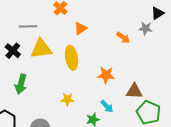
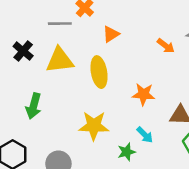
gray line: (28, 26) -> (60, 24), moved
black cross: (13, 51) -> (23, 51), moved
yellow star: (67, 99) -> (94, 126), size x1.6

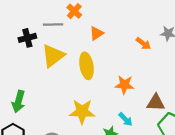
black cross: (23, 51) -> (27, 38), moved, turned 36
yellow triangle: (60, 60) -> (53, 56), turned -30
green arrow: (34, 106) -> (18, 101), moved

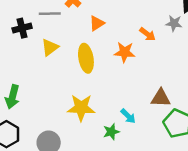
yellow triangle: (53, 56) -> (50, 47), size x0.7
orange star: (124, 85) -> (125, 52), moved

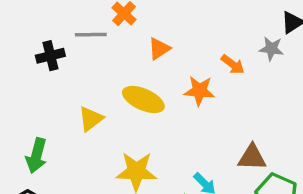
yellow triangle: (50, 47) -> (91, 119), moved
yellow ellipse: (86, 58) -> (143, 99), turned -56

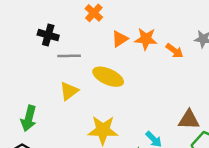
gray line: (91, 35) -> (69, 56), moved
black cross: (50, 56) -> (48, 35), moved, turned 30
orange star: (199, 91) -> (146, 39), moved

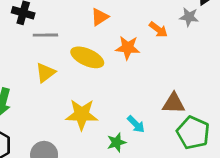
orange star: (146, 39) -> (128, 48), moved

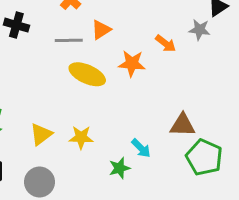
gray line: (45, 35) -> (69, 40), moved
yellow triangle: (45, 73) -> (41, 134), moved
yellow star: (82, 115) -> (81, 137), size x0.7

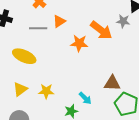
orange arrow: (166, 44) -> (101, 30), size x1.6
yellow ellipse: (87, 74) -> (24, 56), moved

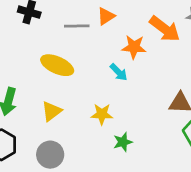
yellow star: (46, 91) -> (102, 114), moved
cyan arrow: (85, 98) -> (119, 72), moved

